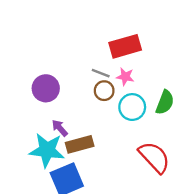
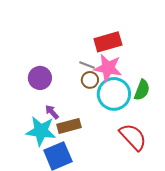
pink star: (125, 77) -> (108, 68), size x1.8
cyan circle: (132, 107) -> (114, 94), size x1.4

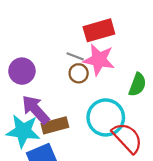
cyan circle: (114, 94) -> (106, 117), moved
purple arrow: (52, 112) -> (36, 110), size x1.8

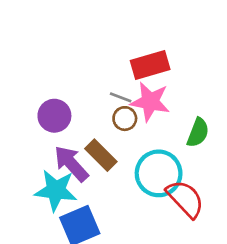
brown rectangle: (55, 125) -> (101, 155), moved, turned 60

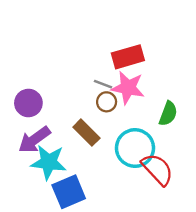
purple circle: (54, 116) -> (28, 103), moved
purple arrow: (71, 164) -> (34, 140), moved, turned -84

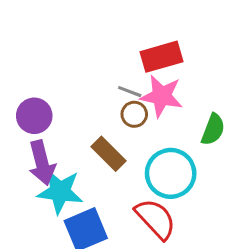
purple arrow: (34, 140) -> (42, 163), turned -68
red semicircle: (157, 169) -> (155, 219), moved

